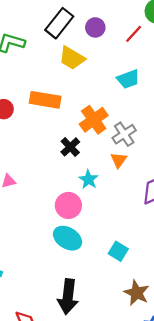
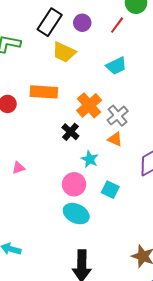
orange triangle: (119, 160) -> (115, 139), turned -35
cyan square: (118, 251) -> (110, 190), moved

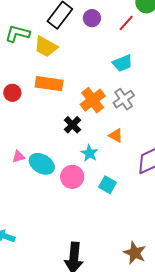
yellow trapezoid: (64, 52) -> (46, 47), moved
gray cross: (118, 116) -> (124, 99), moved
cyan ellipse: (76, 214) -> (42, 164), moved

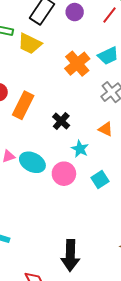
orange rectangle: (49, 84) -> (23, 105), moved, turned -68
orange cross: (93, 100) -> (77, 64), moved
cyan square: (107, 185) -> (100, 180), turned 30

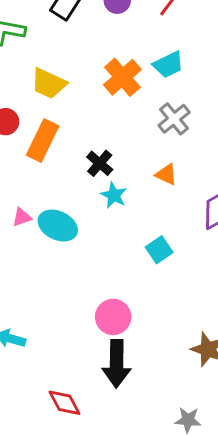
yellow trapezoid: (30, 44) -> (49, 84), moved
cyan star: (80, 149) -> (114, 195), moved
pink circle: (64, 174) -> (113, 317), moved

